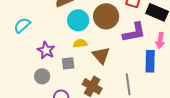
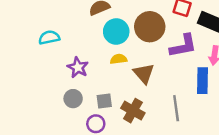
cyan semicircle: (22, 25) -> (49, 37), turned 30
gray square: (68, 63) -> (104, 101), moved

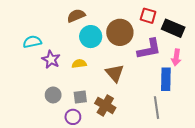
yellow semicircle: (119, 59) -> (79, 64), moved
purple star: (78, 67) -> (51, 60), moved
gray line: (176, 108) -> (156, 108), moved

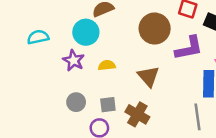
cyan circle: (91, 37) -> (86, 32), moved
cyan semicircle: (32, 42) -> (38, 37), moved

